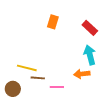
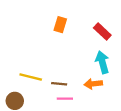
brown line: (38, 78) -> (59, 84), moved

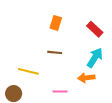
cyan arrow: (102, 62) -> (95, 58), turned 48
brown line: (59, 84) -> (55, 52), moved

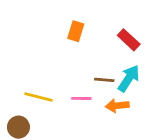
brown line: (55, 52) -> (104, 80), moved
pink line: (60, 91) -> (81, 98), moved

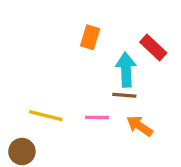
cyan arrow: (129, 78) -> (126, 70), moved, turned -36
orange arrow: (117, 106) -> (140, 126), turned 40

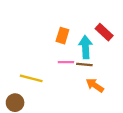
orange rectangle: (90, 37) -> (62, 36), moved
pink line: (97, 117) -> (66, 62), moved

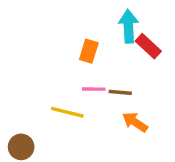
cyan arrow: (86, 47) -> (128, 26), moved
yellow line: (31, 78) -> (67, 112), moved

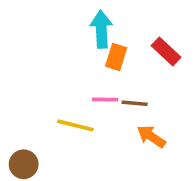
cyan arrow: (128, 26) -> (101, 29), moved
orange rectangle: (89, 51) -> (116, 57), moved

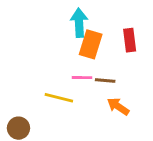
red rectangle: (166, 51) -> (130, 40), turned 40
orange rectangle: (116, 57) -> (91, 44), size x1.4

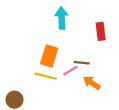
orange rectangle: (91, 44) -> (49, 56), moved
pink line: (82, 78) -> (70, 71), moved, turned -32

